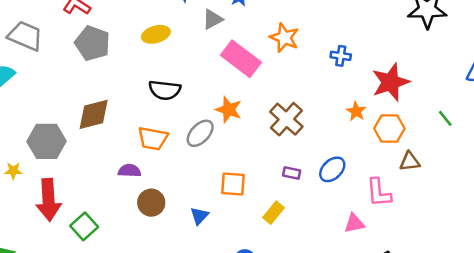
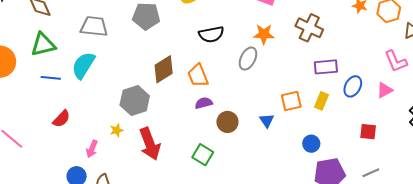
orange trapezoid: (153, 138) -> (198, 76), moved, turned 75
blue ellipse: (332, 169) -> (353, 86), moved
purple rectangle: (292, 173) -> (326, 67), size x1.6
orange square: (233, 184) -> (291, 101), moved
green square: (84, 226) -> (203, 155), moved

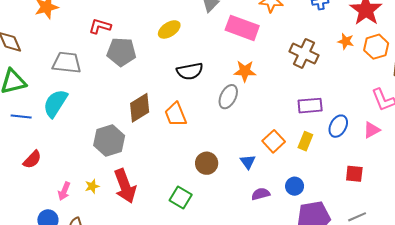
brown cross: (309, 28) -> (304, 53), moved
orange square: (291, 101) -> (274, 141), turned -30
purple semicircle: (204, 103) -> (261, 194), moved
yellow star: (117, 130) -> (92, 186), moved

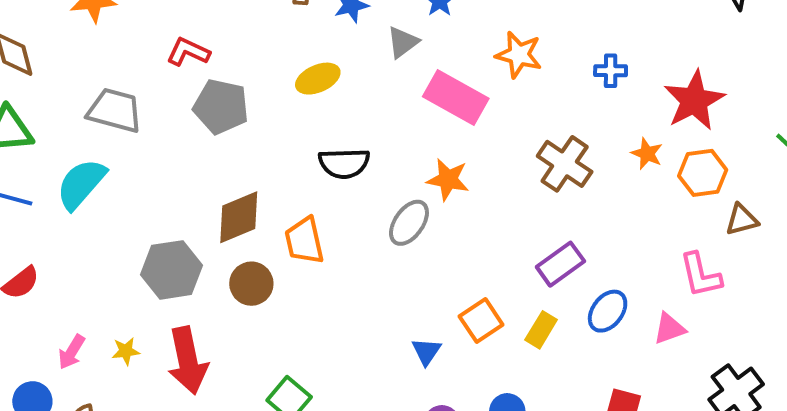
purple rectangle: (310, 106) -> (560, 264), turned -40
brown circle: (207, 163) -> (251, 284), moved

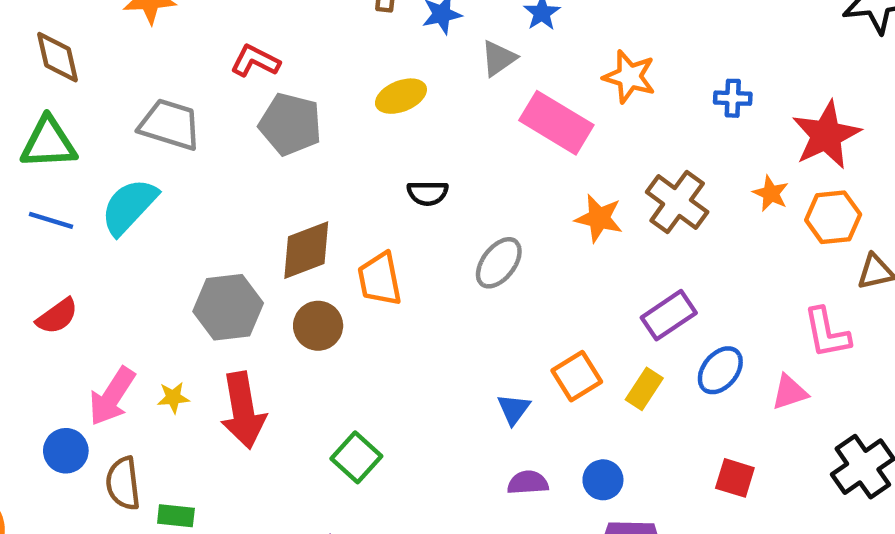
black semicircle: (344, 163) -> (428, 193), size x0.7
orange star: (448, 180) -> (599, 218), moved
pink arrow: (72, 352) -> (112, 396), size x1.5

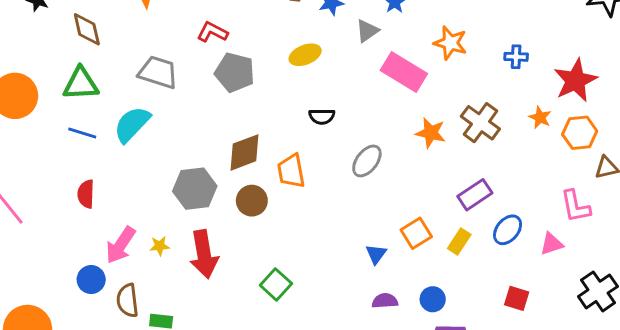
red semicircle: (57, 316) -> (86, 194), turned 128

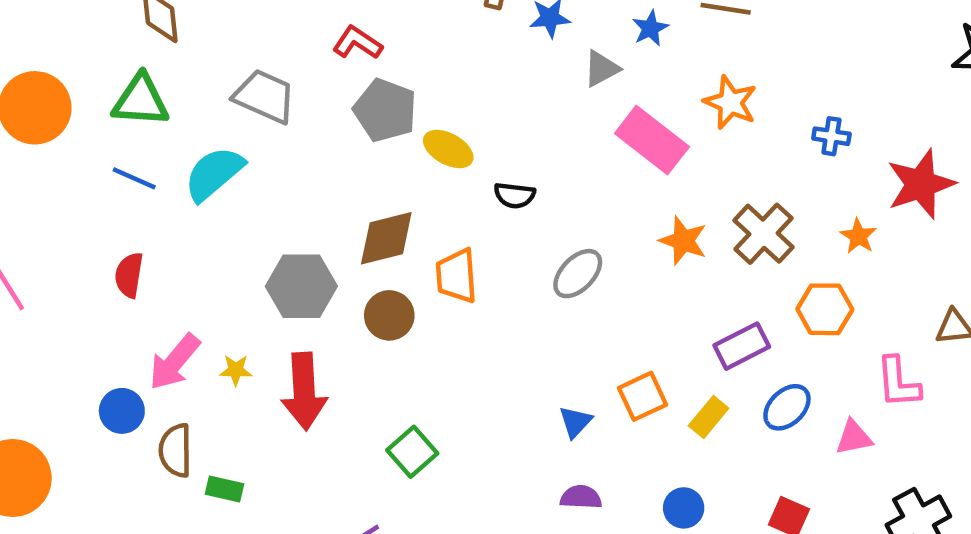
yellow ellipse: (305, 55) -> (448, 149), moved, turned 44
orange hexagon: (580, 133) -> (825, 309), moved
blue circle: (433, 299) -> (684, 508), moved

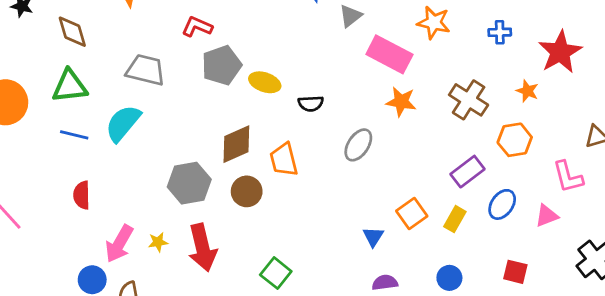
gray pentagon: (385, 110) -> (222, 65), turned -30
orange star: (683, 241) -> (401, 102), moved

